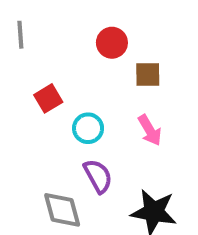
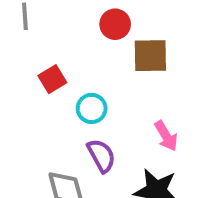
brown square: (148, 75) -> (150, 56), size x1.4
pink arrow: (150, 130) -> (166, 136), moved

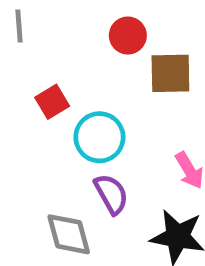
cyan circle: (92, 108) -> (99, 137), size x1.4

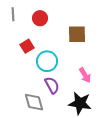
red circle: (128, 36) -> (40, 18), moved

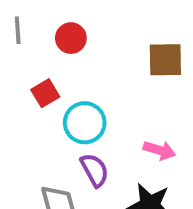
brown square: (77, 34) -> (165, 60), moved
pink arrow: (85, 75) -> (159, 150), turned -42

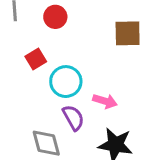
pink arrow: (159, 150) -> (105, 101), moved

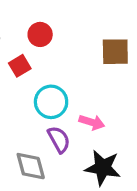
red square: (36, 59) -> (20, 66), moved

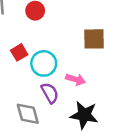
brown square: (115, 52) -> (94, 39), moved
red square: (20, 66) -> (19, 52), moved

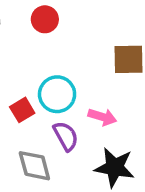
red square: (19, 52) -> (22, 110), moved

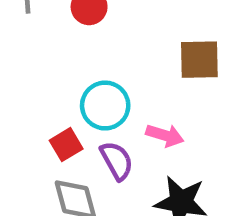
red square: (22, 110) -> (66, 145), moved

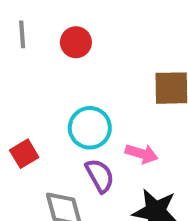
red square: (66, 145) -> (24, 154), moved

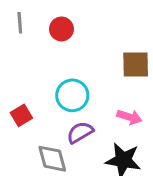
pink arrow: (142, 154) -> (129, 117), moved
purple semicircle: (100, 176) -> (80, 132), turned -92

